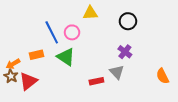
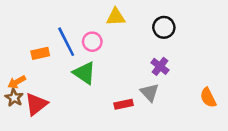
orange rectangle: (36, 55) -> (40, 53), moved

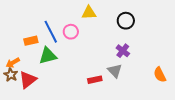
green triangle: (84, 73) -> (48, 56), moved, turned -48

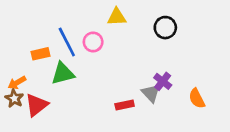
purple cross: (123, 51) -> (163, 81), moved
orange semicircle: (160, 75) -> (197, 98), moved

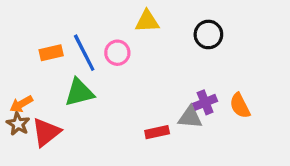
orange rectangle: (41, 54) -> (51, 53), moved
purple cross: (163, 81) -> (205, 102), turned 30
gray triangle: (151, 93) -> (190, 117), turned -42
orange semicircle: (197, 98) -> (240, 106), moved

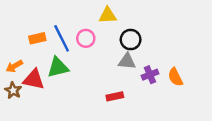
black circle: (208, 34) -> (131, 40), moved
orange arrow: (21, 104) -> (14, 66), moved
gray triangle: (190, 117) -> (127, 61), moved
red triangle: (46, 132) -> (34, 80), moved, turned 50

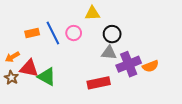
green triangle: (58, 67) -> (47, 77), moved, turned 42
purple cross: (150, 75) -> (129, 64), size x1.6
orange semicircle: (175, 77) -> (150, 66), turned -84
red rectangle: (115, 96) -> (99, 83), size x1.5

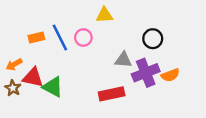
black circle: (112, 34) -> (153, 39), moved

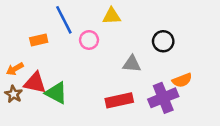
blue line: (60, 37) -> (64, 20), moved
purple cross: (146, 73) -> (163, 98), moved

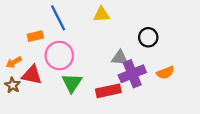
pink circle: (89, 40) -> (59, 56), moved, size x1.6
green triangle: (56, 93) -> (72, 83), moved, turned 35
purple cross: (163, 98) -> (132, 74), moved

